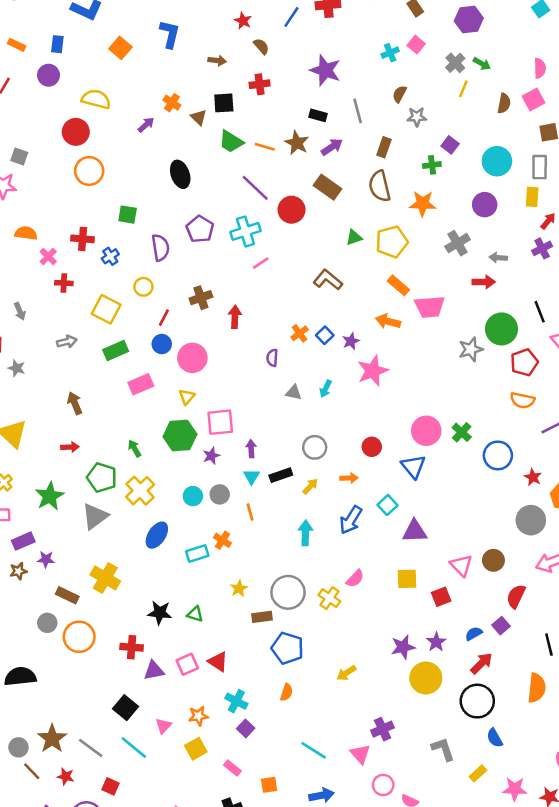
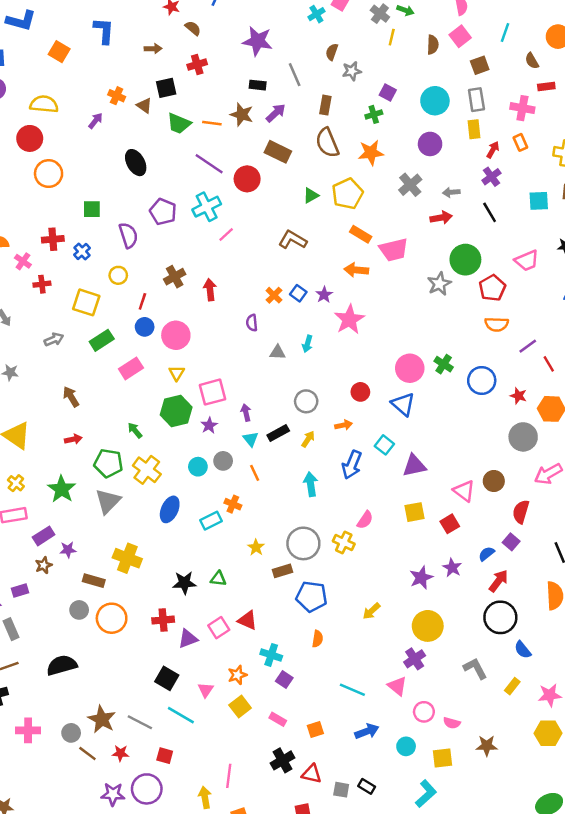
black line: (540, 312) -> (490, 212), moved
yellow circle: (426, 678) -> (428, 626), moved

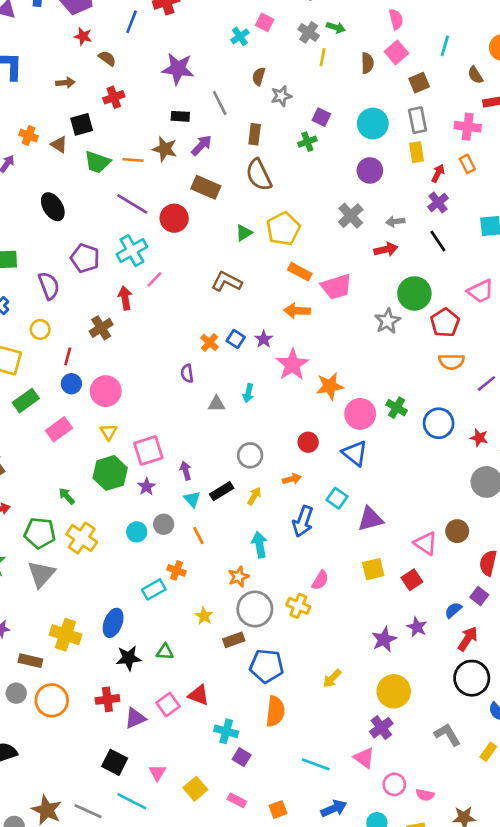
orange star: (371, 153) -> (330, 386), moved
red arrow: (210, 290) -> (125, 298), moved
blue ellipse: (170, 509) -> (113, 623), moved
orange semicircle: (318, 639) -> (275, 711), size x1.6
orange star: (237, 675) -> (239, 577), moved

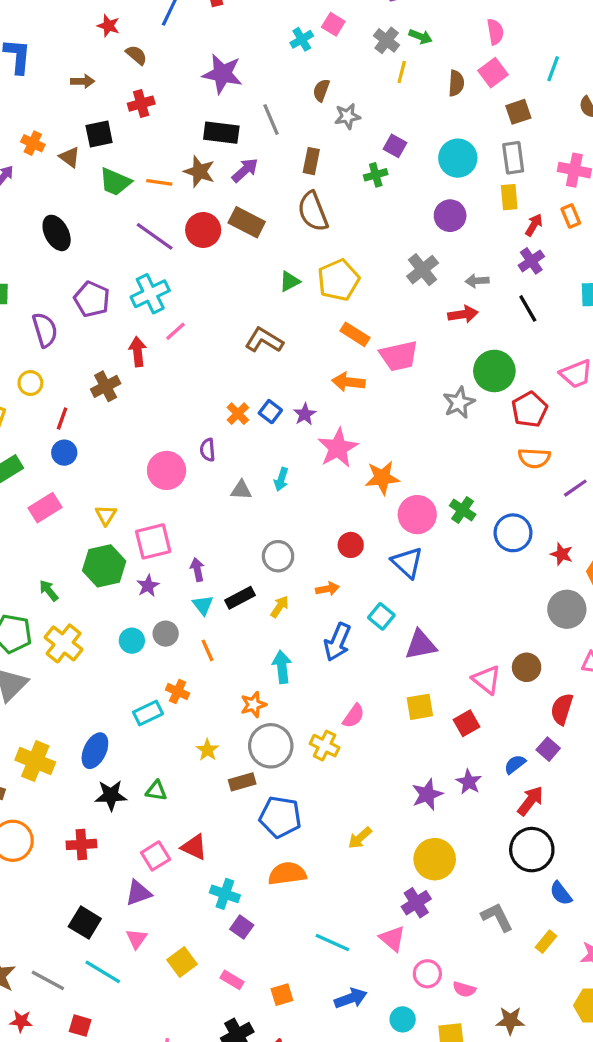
black rectangle: (180, 116) -> (221, 133), size x1.5
red circle: (174, 218) -> (203, 230), moved
pink circle: (106, 391) -> (167, 470), moved
orange semicircle: (275, 711) -> (287, 874), turned -108
purple triangle: (135, 718) -> (138, 893), moved

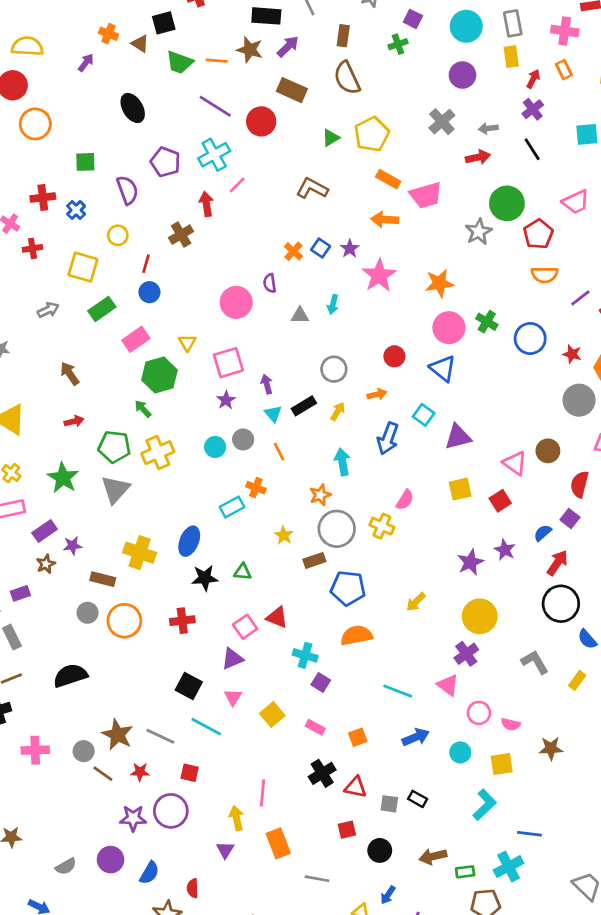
red circle: (203, 230) -> (261, 121), moved
orange star: (382, 478) -> (439, 283), moved
green hexagon: (104, 566) -> (159, 375), moved
yellow cross: (64, 643) -> (158, 453), turned 32

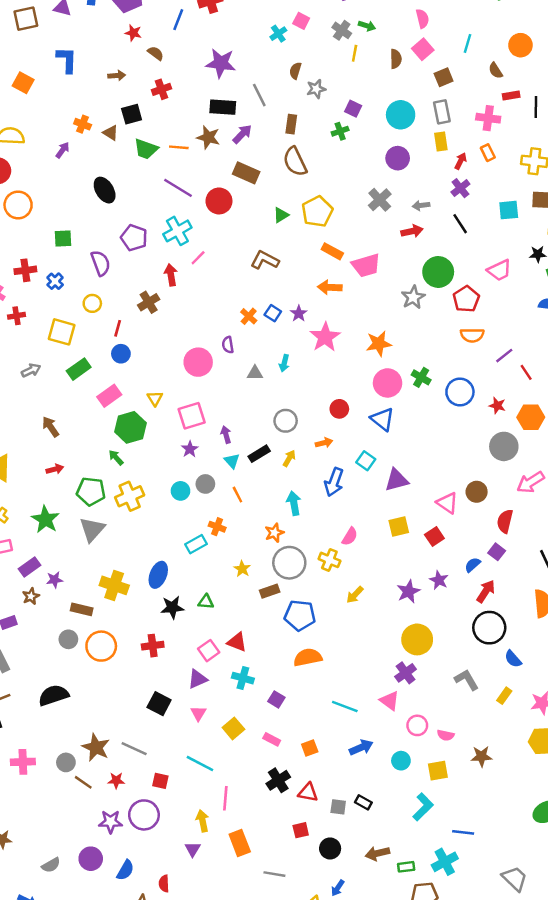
yellow arrow: (416, 602) -> (355, 595), moved
cyan cross: (305, 655) -> (243, 678), moved
cyan line: (206, 727) -> (200, 763), moved

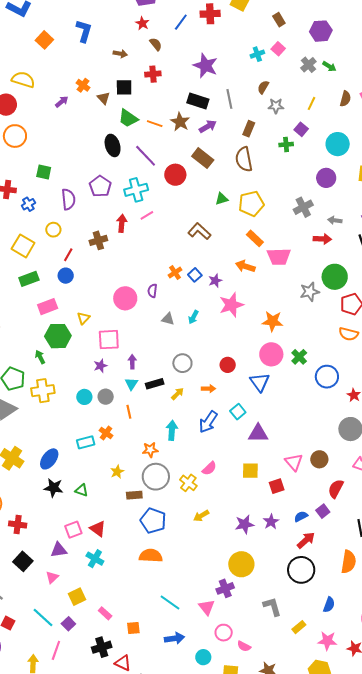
yellow line: (355, 53) -> (312, 103), moved
black ellipse: (105, 190) -> (113, 145), moved
red cross: (153, 646) -> (18, 524), moved
blue semicircle: (513, 659) -> (329, 605), moved, turned -133
purple square: (276, 699) -> (68, 624), moved

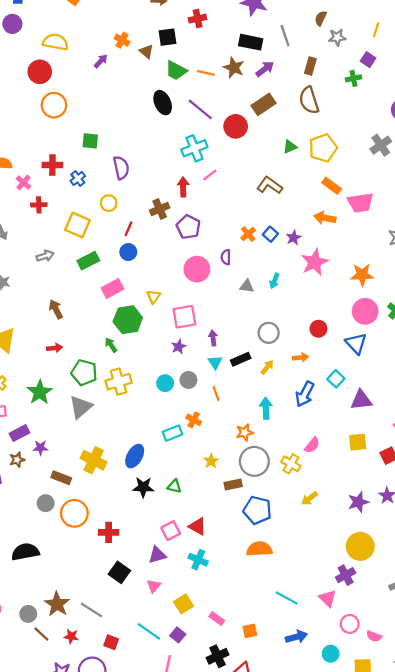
brown rectangle: (203, 158) -> (264, 104), turned -65
purple pentagon: (100, 186) -> (188, 227), moved

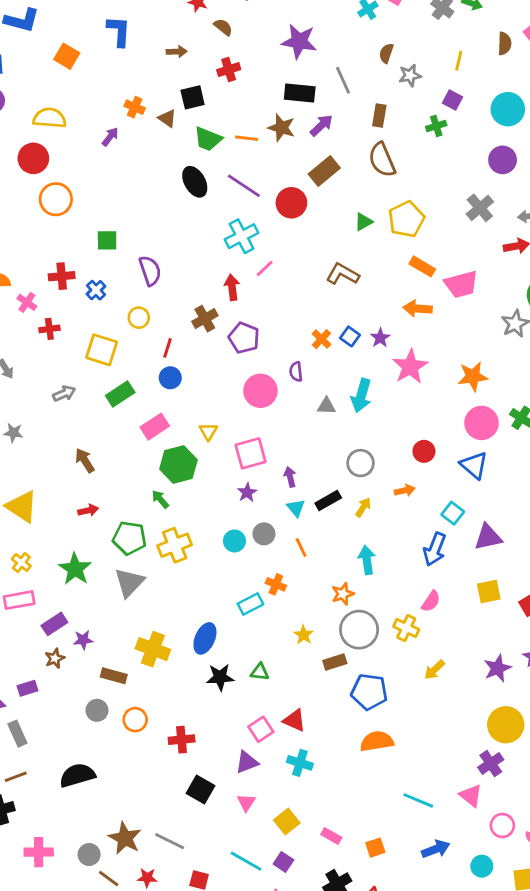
cyan arrow: (274, 281) -> (361, 396), size x1.6
blue arrow: (305, 394) -> (435, 549), moved
orange circle: (74, 513) -> (135, 720), size x0.7

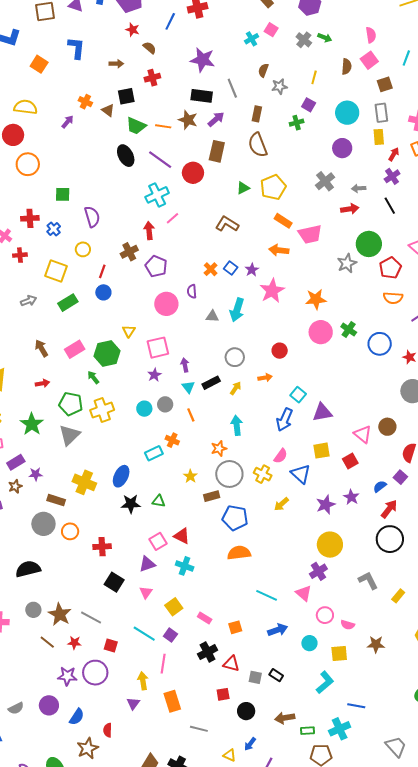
brown rectangle: (324, 171) -> (217, 151), turned -40
pink rectangle: (155, 427) -> (75, 349), moved
blue triangle: (474, 465) -> (301, 474), moved
gray circle: (97, 710) -> (43, 524), size x1.5
gray circle: (89, 855) -> (33, 610), moved

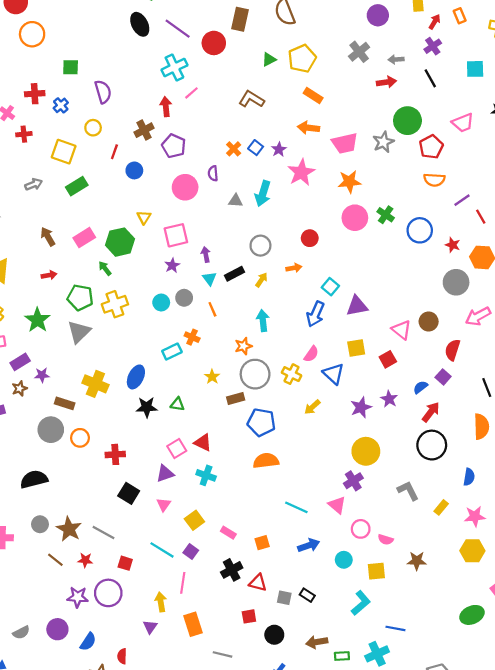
pink trapezoid: (310, 234) -> (345, 143), moved
blue circle: (103, 292) -> (134, 170), moved

